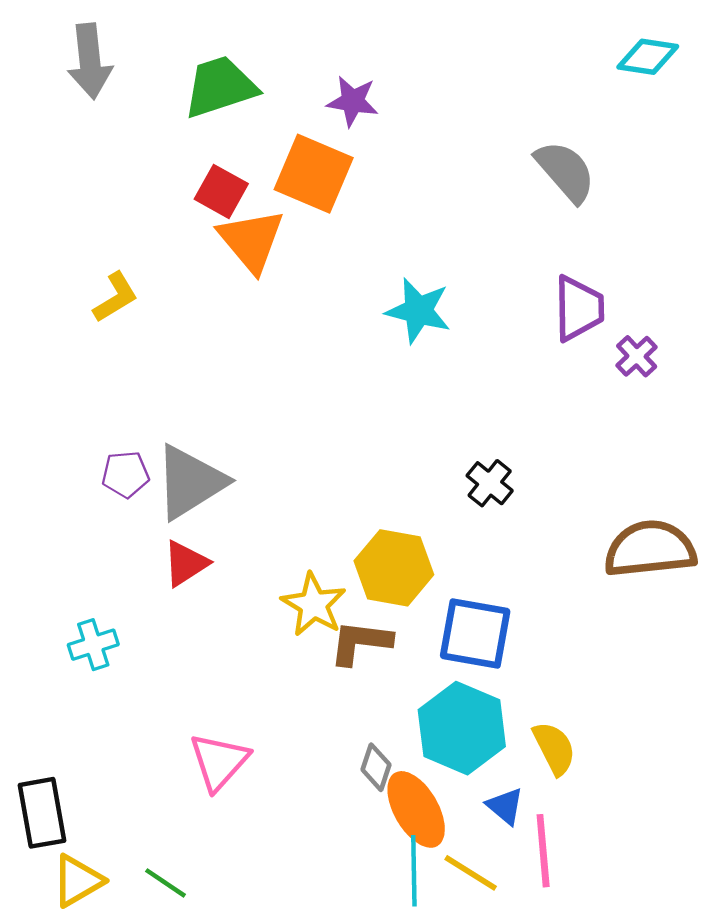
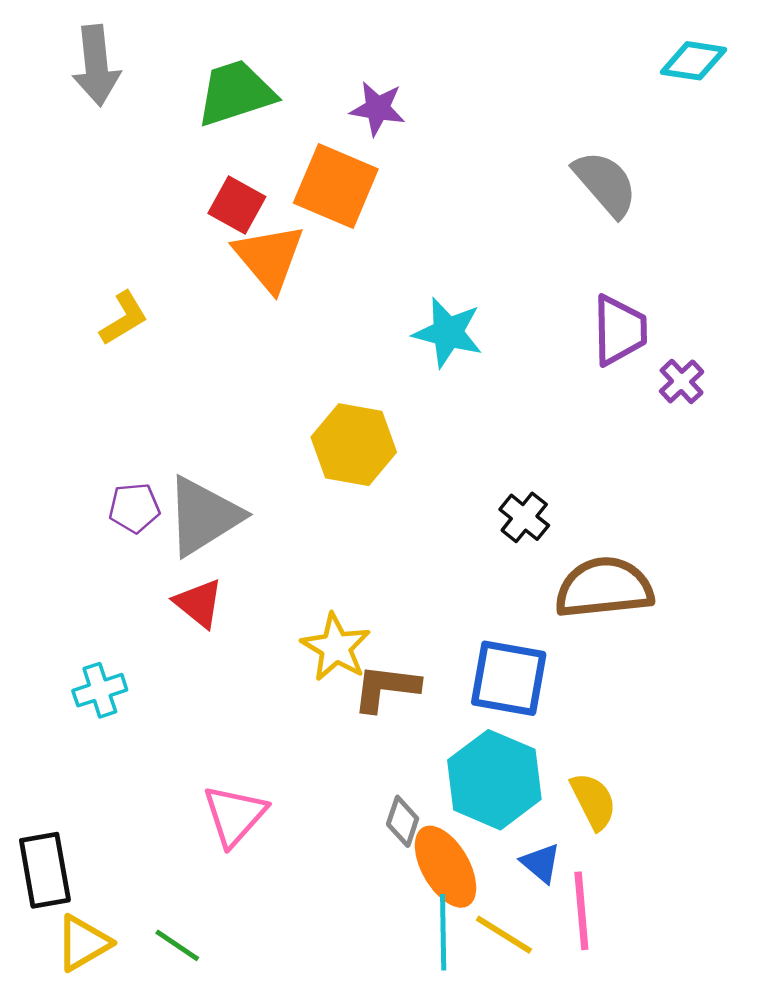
brown semicircle: (650, 549) -> (604, 588), moved
red triangle: (186, 563) -> (199, 603), turned -48
yellow hexagon: (394, 568) -> (354, 445), moved

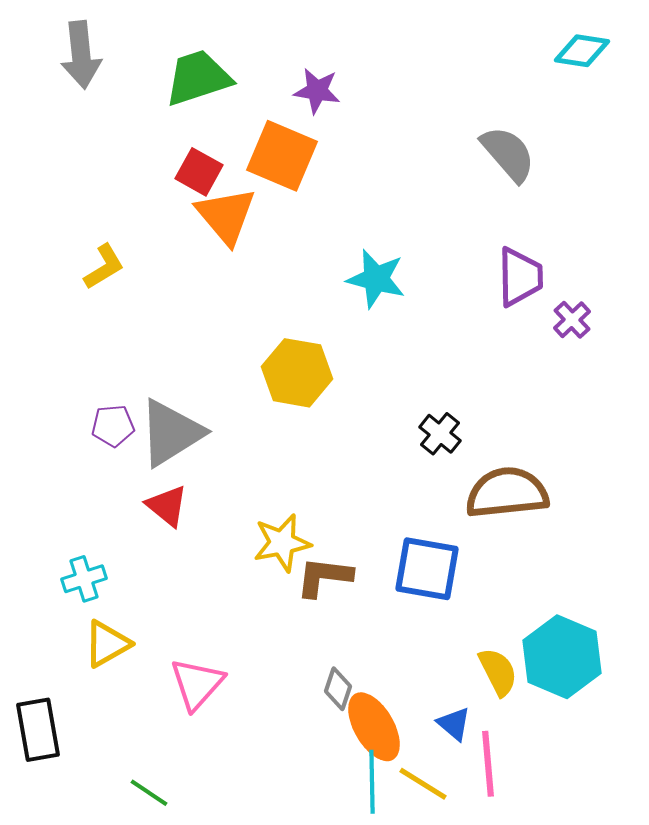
yellow star: (336, 647) -> (282, 543), turned 30
cyan hexagon: (494, 780) -> (562, 657), moved
yellow triangle: (83, 943) -> (107, 644), moved

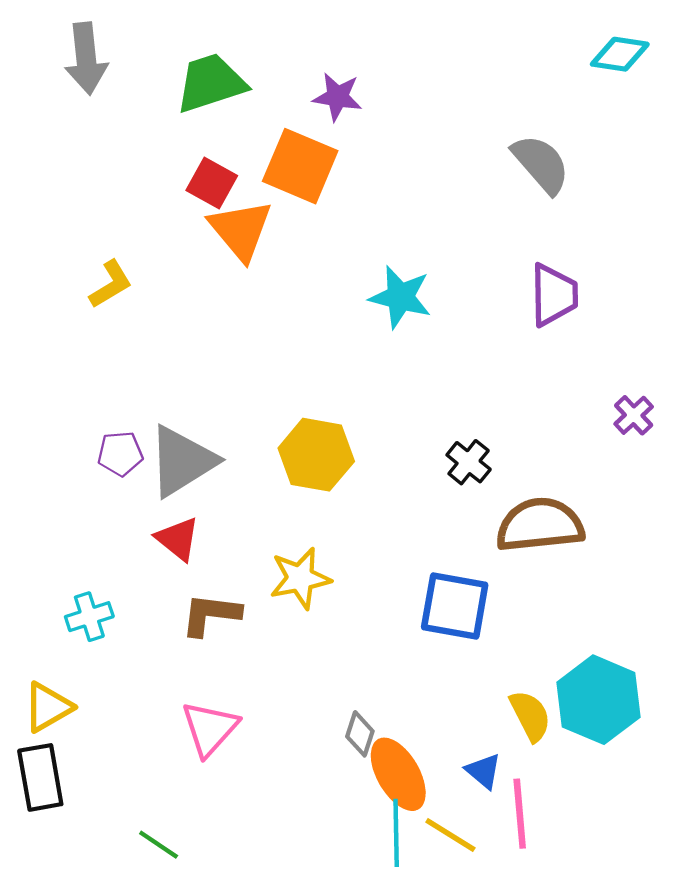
purple cross: (572, 320) -> (634, 415), moved
yellow hexagon: (297, 373) -> (316, 455), moved
brown L-shape: (324, 577) -> (211, 614), moved
yellow triangle: (107, 644) -> (48, 707), moved

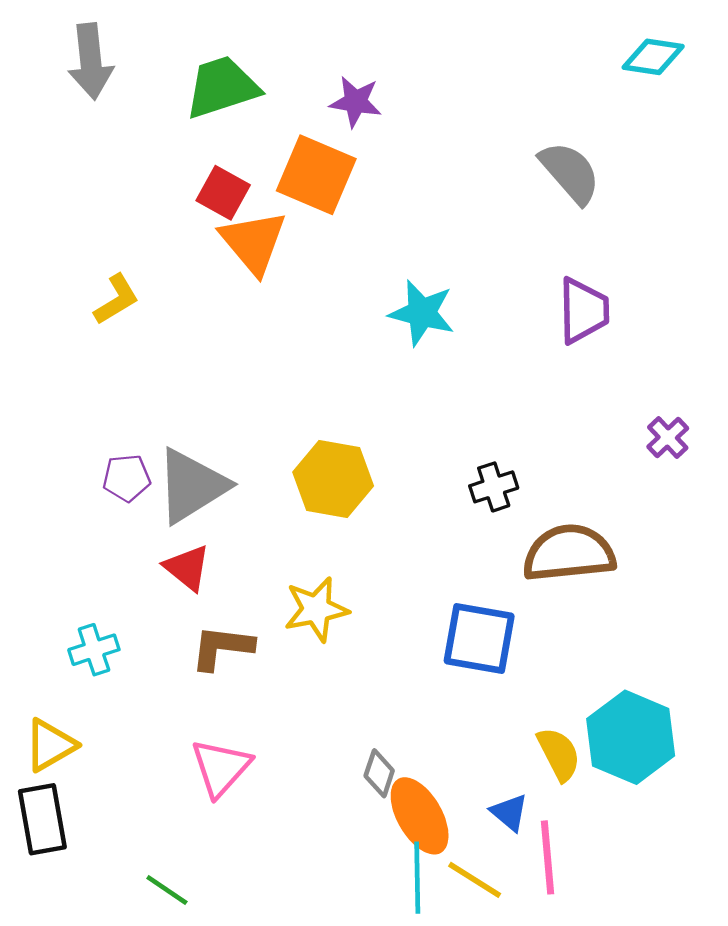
black cross: (469, 462) -> (494, 487), turned 33

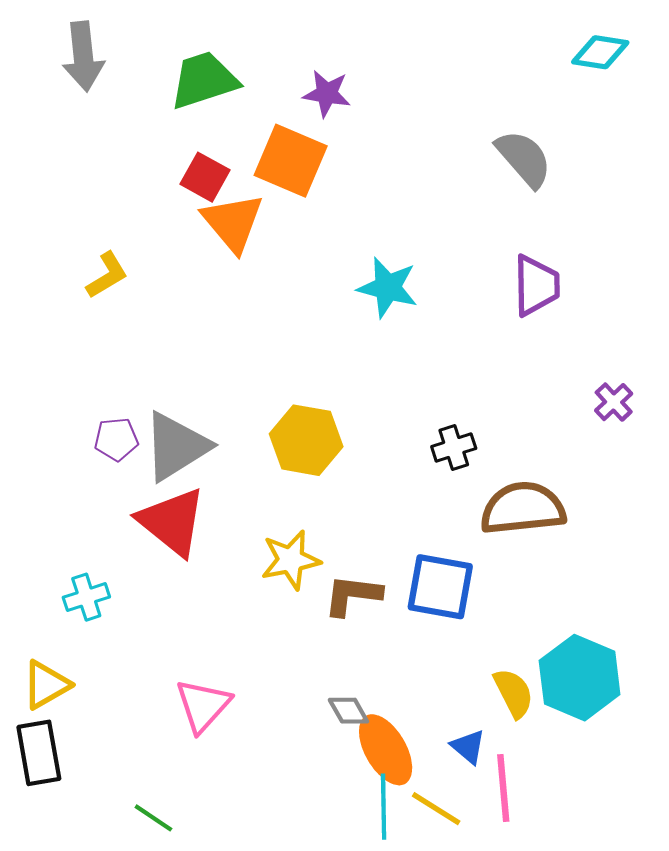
red triangle: (187, 568) -> (172, 522), size x1.6
brown L-shape: (222, 647) -> (353, 595), moved
gray diamond: (379, 773) -> (348, 711), turned -48

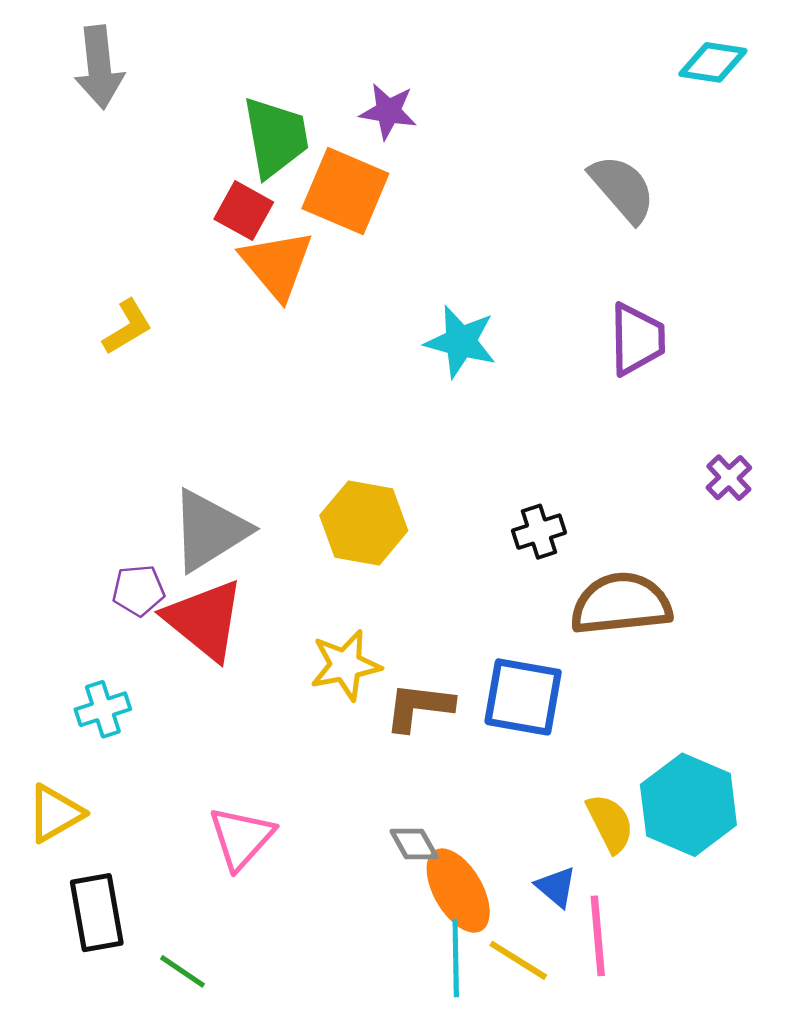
green trapezoid: (204, 80) -> (276, 137), moved, turned 98
purple pentagon: (116, 439) -> (138, 590), moved
black rectangle: (39, 753) -> (97, 913), moved

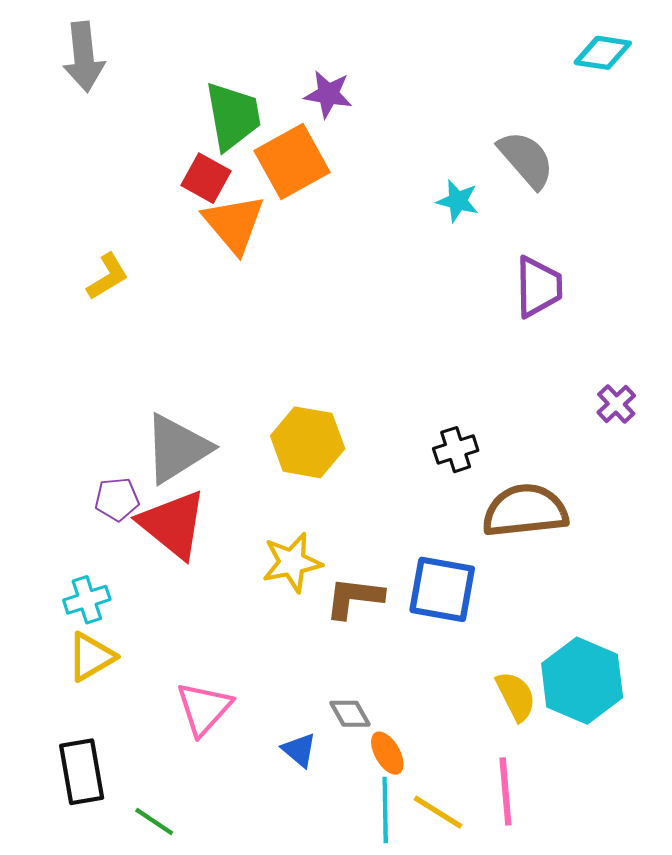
orange square: (345, 191) -> (292, 162), turned 38
cyan star: (461, 342) -> (458, 201), moved, size x0.7
yellow triangle: (55, 813) -> (91, 657), moved
blue triangle: (556, 887) -> (299, 750), moved
orange ellipse: (458, 891) -> (387, 753), size x0.6

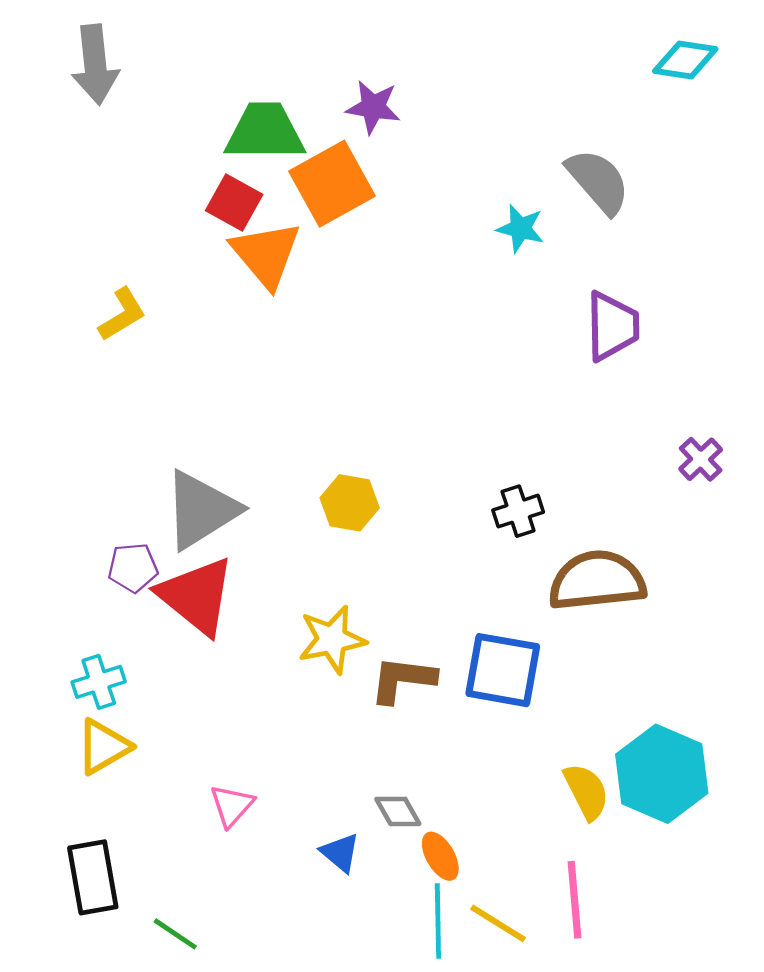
green trapezoid: (233, 116) -> (265, 132), turned -80
yellow hexagon: (308, 442) -> (350, 503), size x0.7
pink triangle: (204, 709) -> (232, 806), size x0.7

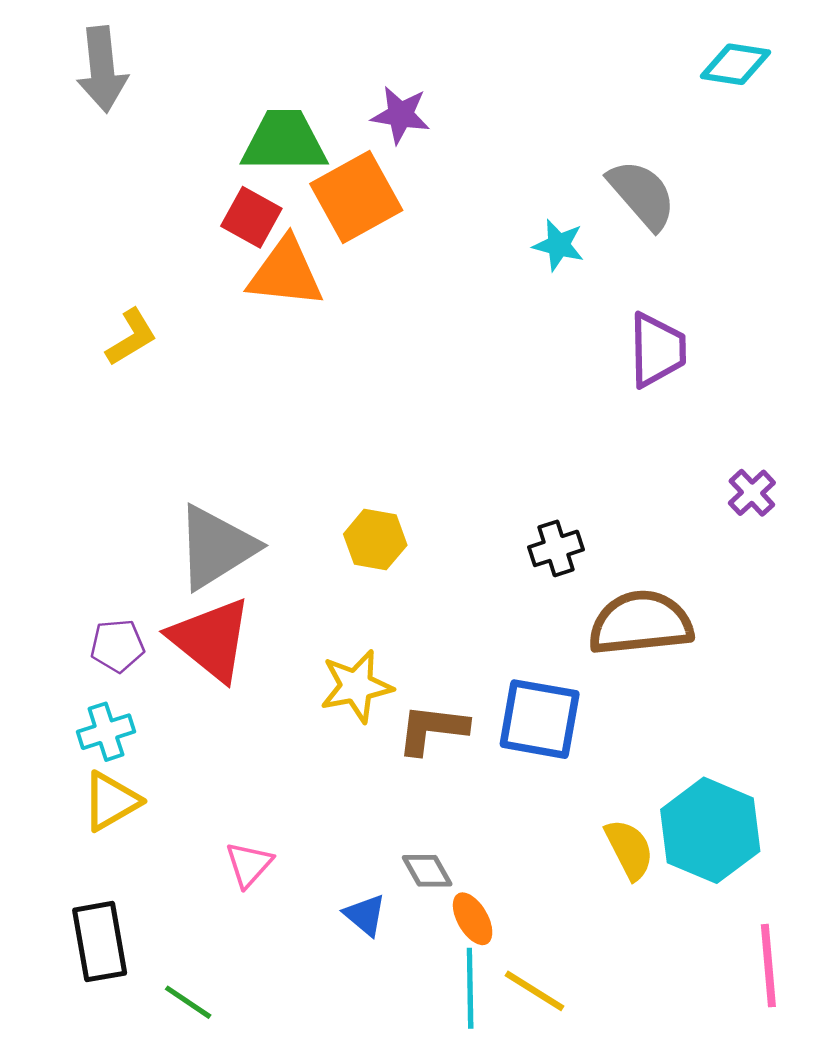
orange triangle: (266, 254) -> (285, 273), turned -44
purple pentagon: (133, 568) -> (117, 646), moved
pink line: (575, 900) -> (768, 966), moved

